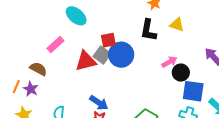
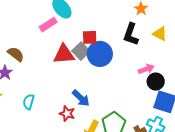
pink rectangle: (55, 45) -> (48, 25), moved
blue arrow: (99, 103) -> (81, 98), moved

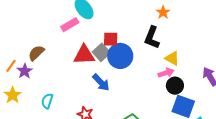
yellow triangle: (160, 34) -> (172, 58), moved
brown semicircle: (16, 54) -> (36, 53), turned -84
blue arrow: (81, 98) -> (101, 82), moved

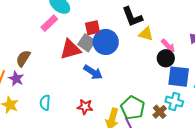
black L-shape: (152, 38) -> (132, 17), turned -30
yellow triangle: (172, 58) -> (146, 34), moved
pink arrow: (166, 73) -> (168, 46), moved, turned 77

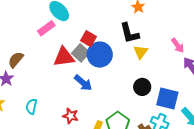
red square: (92, 28) -> (89, 39), turned 35
yellow triangle: (146, 34) -> (141, 52), turned 42
pink arrow: (168, 46) -> (178, 45), moved
black circle: (166, 58) -> (142, 87), moved

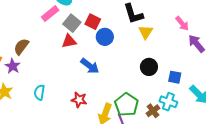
gray square: (81, 53) -> (72, 23), moved
blue circle: (100, 55) -> (105, 37), size x0.7
red triangle: (64, 57) -> (69, 41), size x0.7
blue square: (167, 99) -> (175, 77), size x0.6

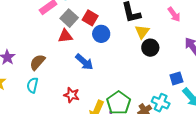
pink arrow: (182, 24) -> (174, 14), moved
brown semicircle: (21, 47) -> (37, 62), moved
black circle: (149, 67) -> (150, 48), moved
blue square: (175, 77) -> (176, 78), moved, turned -32

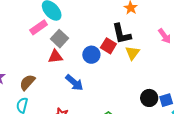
red square: (90, 18) -> (108, 46), moved
black circle: (150, 48) -> (149, 98), moved

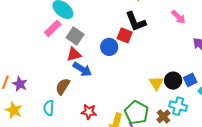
yellow triangle: (132, 53) -> (156, 83), moved
brown semicircle: (27, 82) -> (63, 86), moved
blue arrow: (74, 83) -> (82, 69), moved

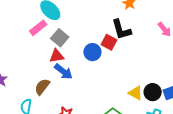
yellow triangle: (156, 83) -> (136, 93), turned -35

